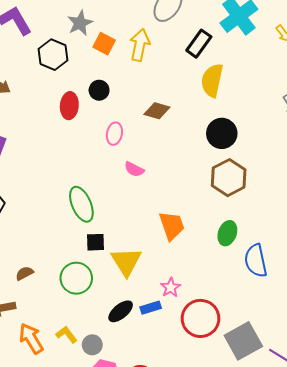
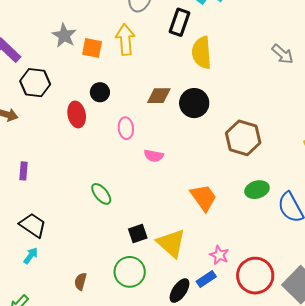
black hexagon: (53, 55) -> (35, 83), moved
black circle: (222, 133) -> (194, 103), moved
green ellipse: (81, 204) -> (101, 194), moved, size x0.7
green ellipse: (227, 233) -> (257, 190), turned 70
brown semicircle: (24, 273) -> (80, 281), turned -30

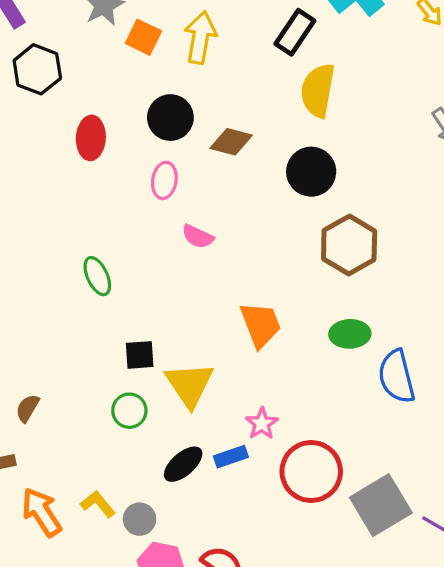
black circle: (100, 92) -> (170, 118), moved, size x1.4
black circle: (194, 103) -> (311, 172), moved
green circle: (130, 272) -> (129, 411), moved, size x0.7

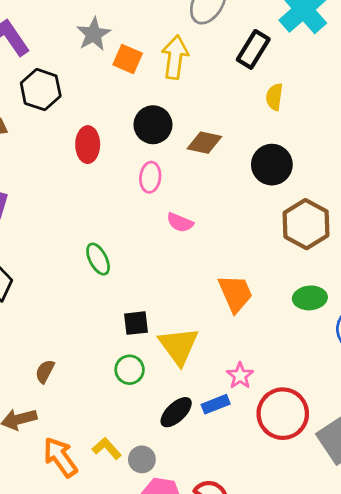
yellow semicircle: (318, 90) -> (274, 97), size x0.6

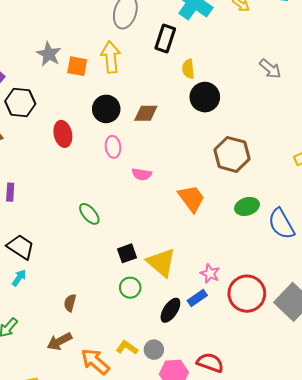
black circle: (272, 165) -> (205, 97), moved
orange trapezoid: (235, 293) -> (191, 198), moved

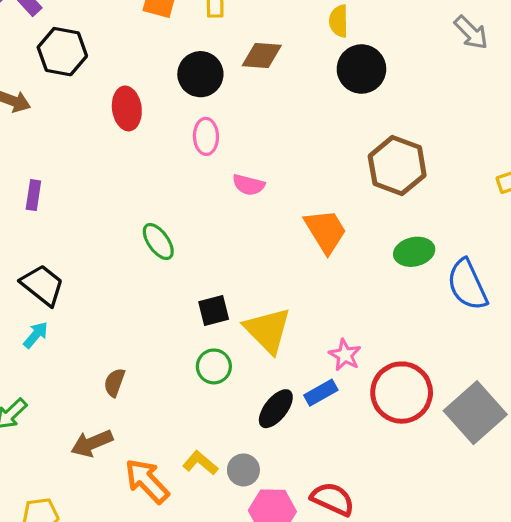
brown diamond: (146, 113) -> (262, 56), moved

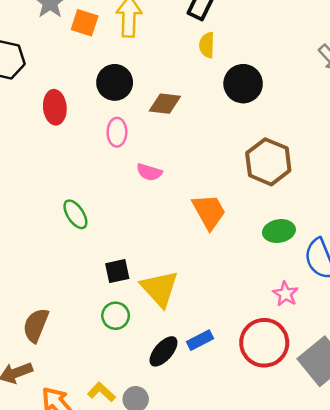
yellow semicircle: (339, 21) -> (207, 45), moved
brown diamond: (262, 56) -> (165, 104), moved
pink star: (345, 355) -> (285, 294), moved
brown semicircle: (114, 383) -> (36, 325), size x1.5

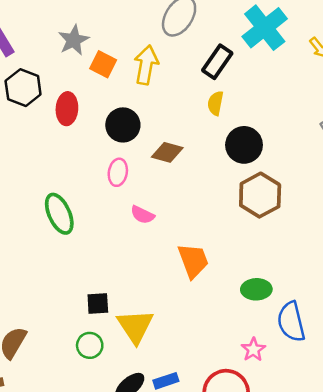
red ellipse: (55, 107) -> (67, 109), moved
brown hexagon: (268, 162) -> (260, 195), moved
green ellipse: (75, 214) -> (59, 214), moved, size x1.4

